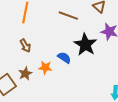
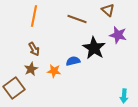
blue semicircle: (64, 58) -> (73, 61), turned -48
brown star: (25, 74) -> (31, 69), moved

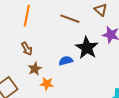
brown star: (31, 69) -> (35, 69), moved
orange star: (54, 71) -> (47, 84), moved

